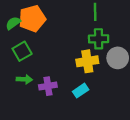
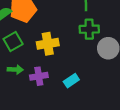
yellow cross: (87, 61) -> (48, 44), moved

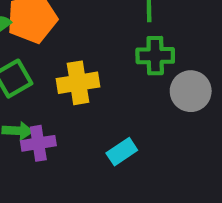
purple cross: (39, 76) -> (38, 143), moved

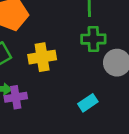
cyan rectangle: (122, 152) -> (88, 103), moved

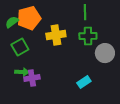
yellow cross: (42, 57) -> (56, 35), moved

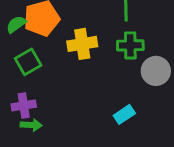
green arrow: (22, 72) -> (31, 125), moved
purple cross: (32, 78) -> (24, 105), moved

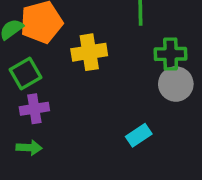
green cross: (130, 45) -> (171, 54), moved
purple cross: (24, 105) -> (34, 109), moved

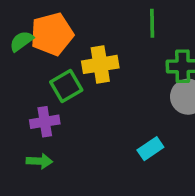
green square: (26, 73) -> (66, 86), moved

